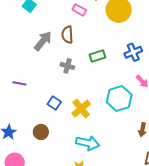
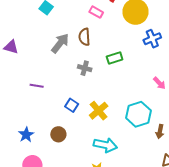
blue cross: (133, 52) -> (152, 39), moved
cyan hexagon: (119, 98) -> (138, 114), moved

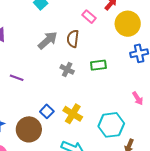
blue square: (72, 105) -> (47, 111), moved
yellow cross: (99, 111) -> (73, 114), turned -30
brown circle: (58, 134) -> (29, 129), size x1.6

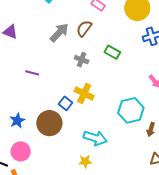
brown semicircle: (73, 39) -> (84, 28), turned 36
green rectangle: (98, 65) -> (112, 52), turned 42
yellow cross: (73, 114) -> (84, 93), moved

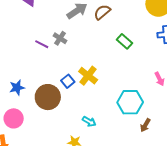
gray cross: (82, 60) -> (60, 38), moved
cyan arrow: (95, 138) -> (89, 121), size x0.6

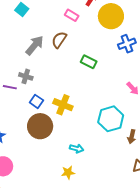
blue square: (68, 81) -> (36, 101), moved
brown circle: (48, 97) -> (40, 126), moved

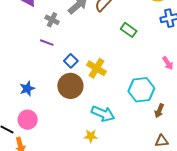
gray cross: (26, 76) -> (52, 20), moved
cyan arrow: (77, 149) -> (103, 114), size x1.6

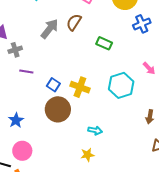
gray cross: (52, 20) -> (15, 50), moved, turned -32
cyan hexagon: (141, 90) -> (121, 85), moved
cyan arrow: (103, 114) -> (95, 130), size x0.6

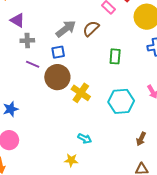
green rectangle: (104, 43) -> (115, 56), turned 56
blue square: (53, 85) -> (58, 52), moved, turned 32
brown circle: (58, 109) -> (57, 77), moved

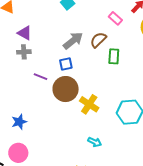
gray cross: (27, 41) -> (24, 52), moved
green rectangle: (115, 56) -> (114, 56), moved
cyan arrow: (85, 139) -> (95, 142), moved

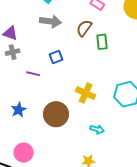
gray arrow: (73, 41) -> (51, 21), moved, turned 55
brown circle: (66, 89) -> (56, 114), moved
blue star: (19, 122) -> (19, 110), moved

